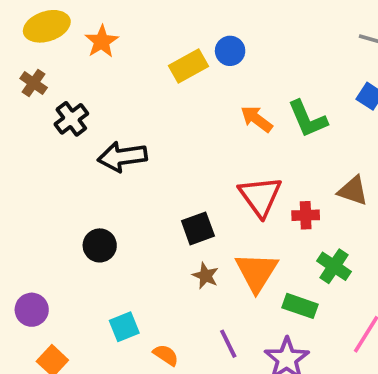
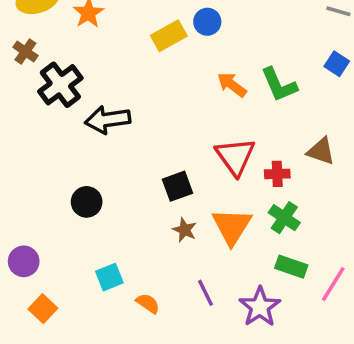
black cross: (71, 119) -> (60, 85), size x1.4
green cross: (334, 266) -> (284, 218), moved
green rectangle: (300, 306) -> (291, 267), moved

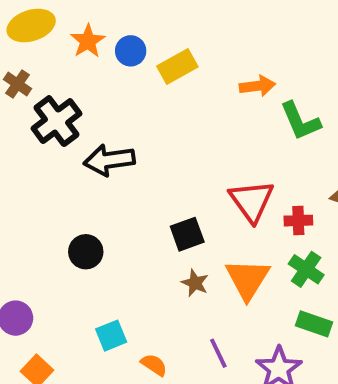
blue circle: (207, 22) -> (131, 51), moved
orange arrow: (232, 85) -> (257, 86), moved, turned 136

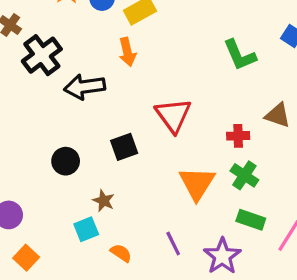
orange arrow: (257, 86) -> (127, 52), moved, turned 84
red triangle: (252, 201) -> (173, 115), moved
black square: (187, 234) -> (124, 147), moved
brown star: (195, 283) -> (104, 201), moved

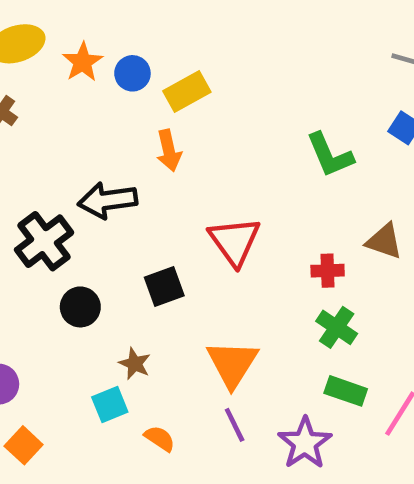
black cross: (42, 55) -> (44, 241), moved
orange triangle: (197, 183) -> (232, 364), moved

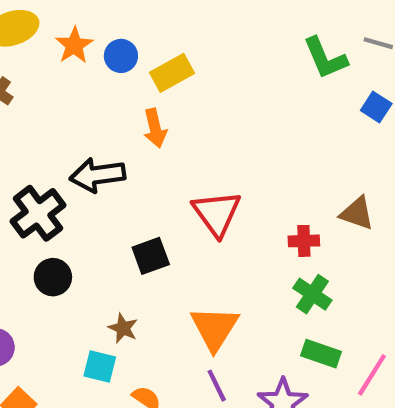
green L-shape: (330, 155) -> (325, 58), moved
black circle: (80, 307) -> (53, 277), moved
cyan square: (110, 404) -> (100, 366), turned 36

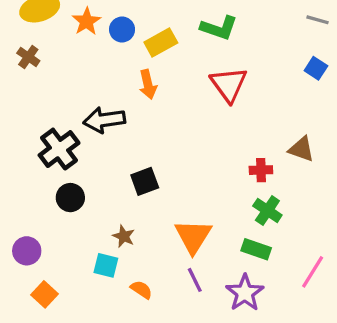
green L-shape: (325, 58) -> (219, 28), moved, turned -48
red triangle: (217, 213) -> (229, 84), moved
green rectangle: (321, 354) -> (256, 249), moved

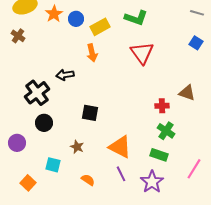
black arrow: (104, 120) -> (65, 75), size x0.7
black square: (145, 181) -> (90, 113), turned 30
orange triangle: (193, 236) -> (120, 147), turned -35
purple circle: (27, 251) -> (17, 143), moved
cyan square: (106, 265) -> (53, 165), moved

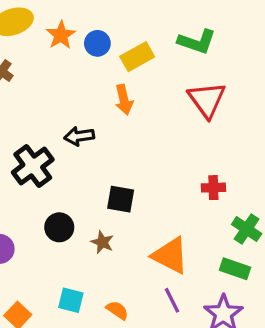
red cross: (162, 106) -> (213, 188), moved
black circle: (44, 123) -> (59, 227), moved
brown star: (77, 147) -> (102, 242), moved
cyan square: (53, 165) -> (71, 300), moved

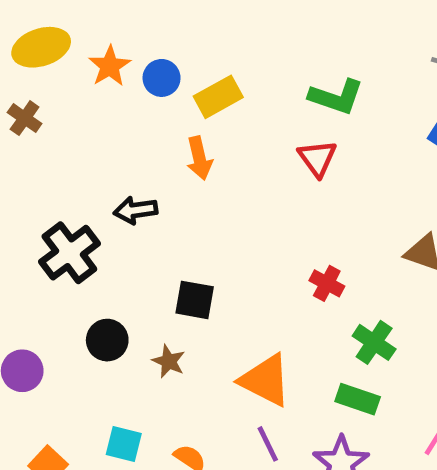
green L-shape: (197, 42) -> (336, 97), moved
red triangle: (207, 100) -> (317, 158), size x0.7
red cross: (213, 188) -> (327, 283), turned 30

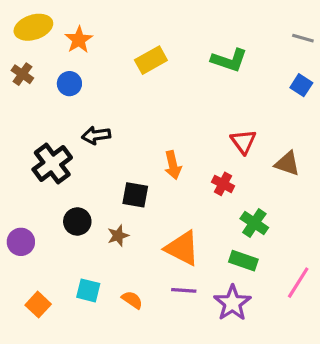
blue circle: (162, 78) -> (69, 84), moved
orange arrow: (199, 158) -> (173, 165), moved
red triangle: (317, 158) -> (243, 142), moved
brown star: (169, 361) -> (118, 236), turned 30
purple line: (268, 444) -> (184, 290), turned -60

